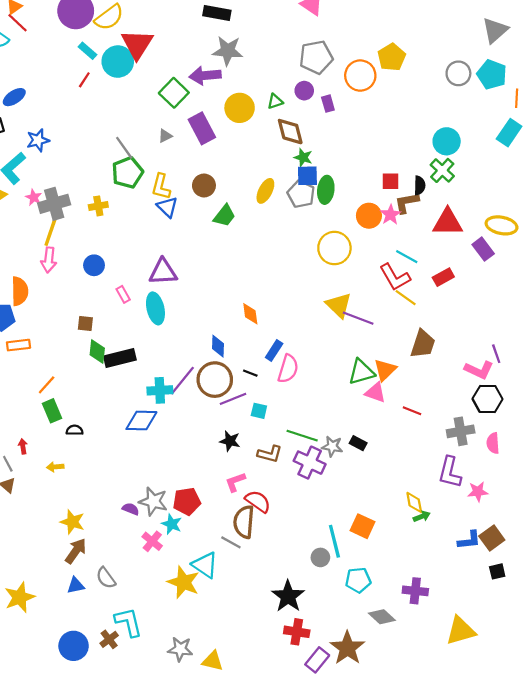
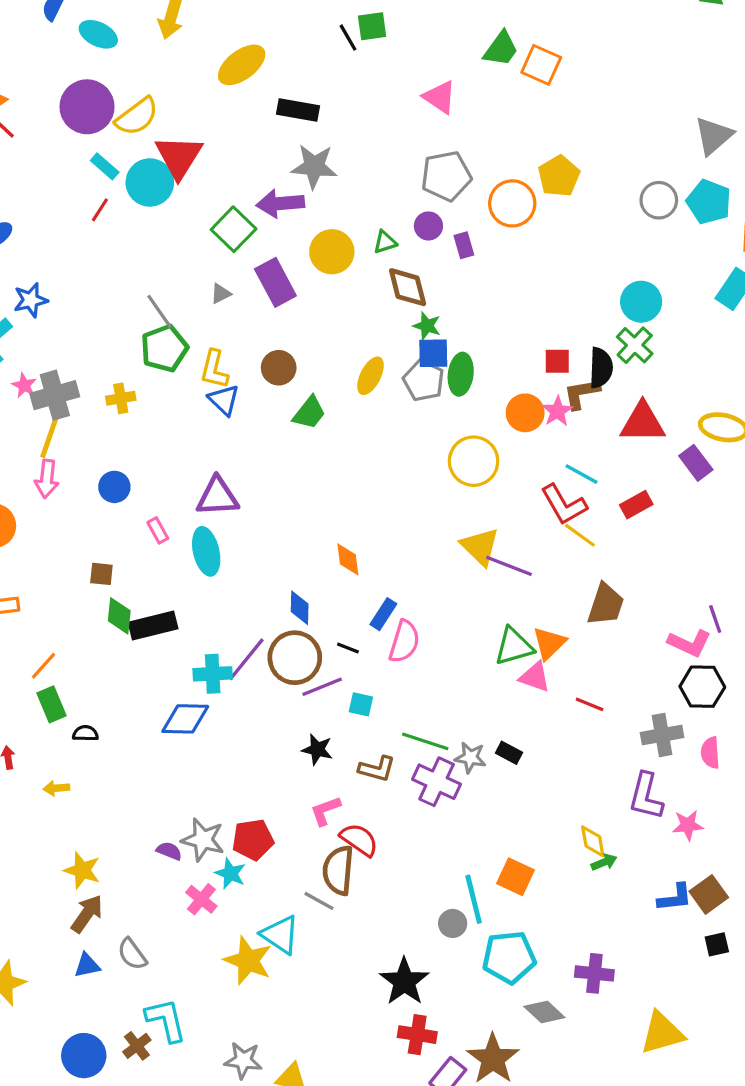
black semicircle: (420, 185) -> (601, 368), size x1.4
cyan pentagon: (358, 580) -> (509, 957), size x1.4

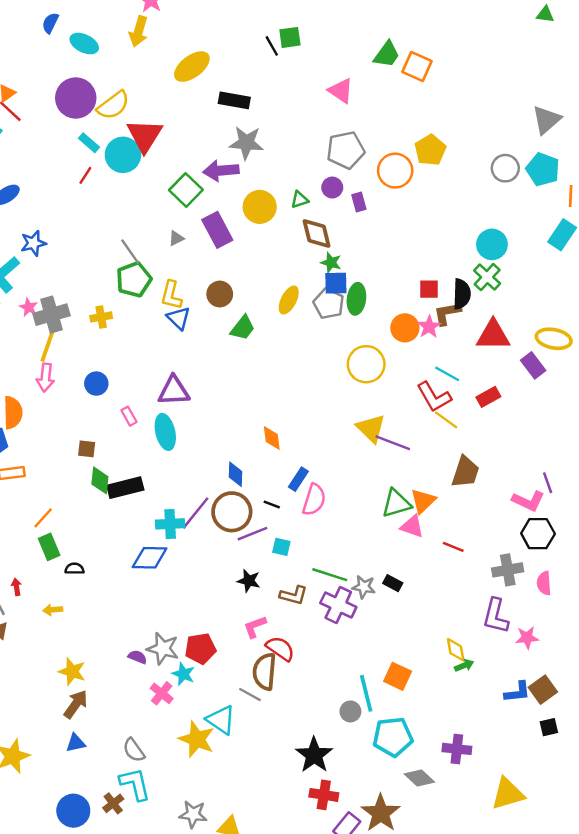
gray semicircle: (132, 954) -> (134, 750), moved

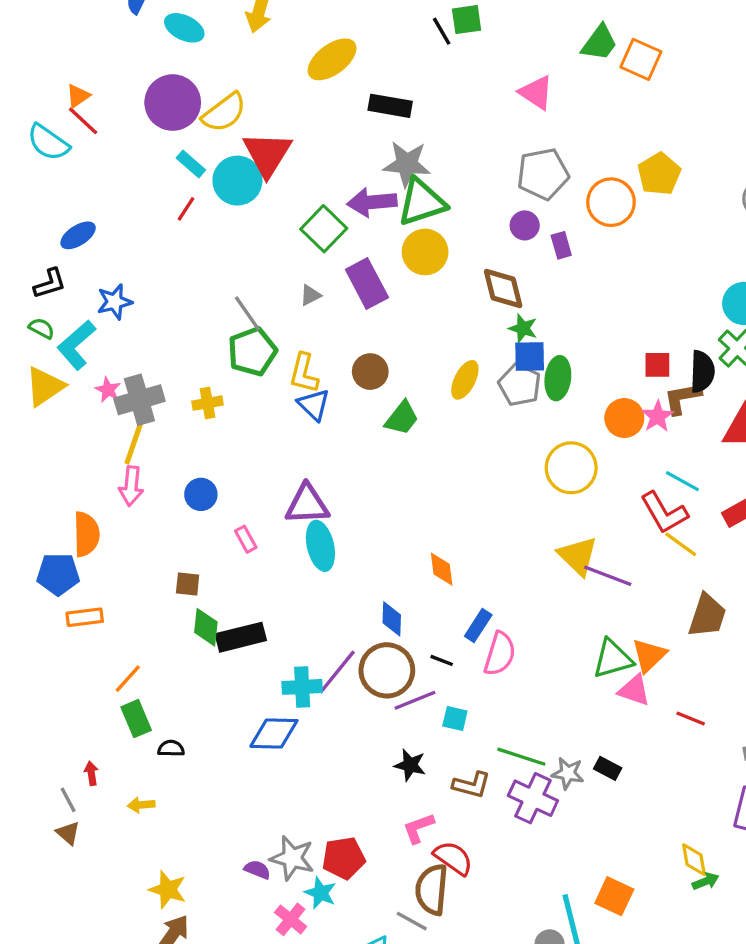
green triangle: (300, 200) -> (422, 202), moved, size x2.0
cyan ellipse: (165, 432) -> (320, 546), moved

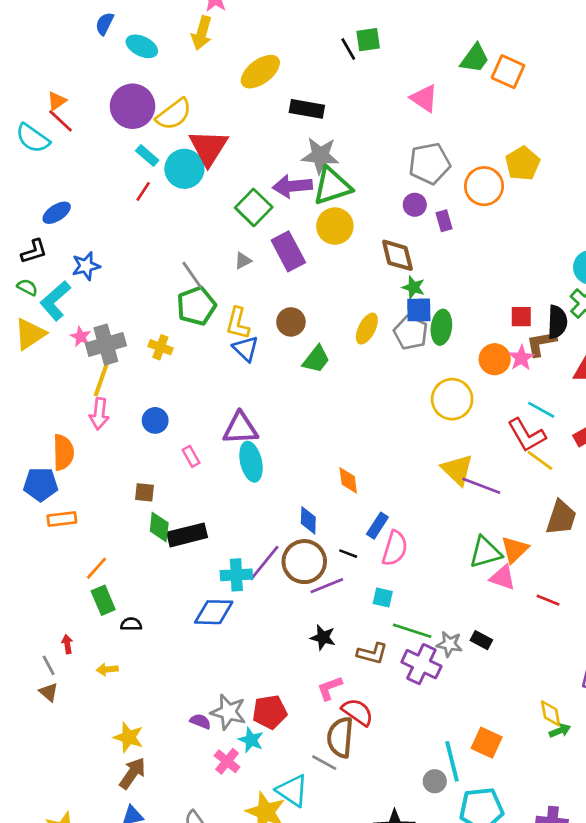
yellow cross: (208, 403) -> (160, 347), turned 30
cyan square: (455, 719) -> (383, 598), moved

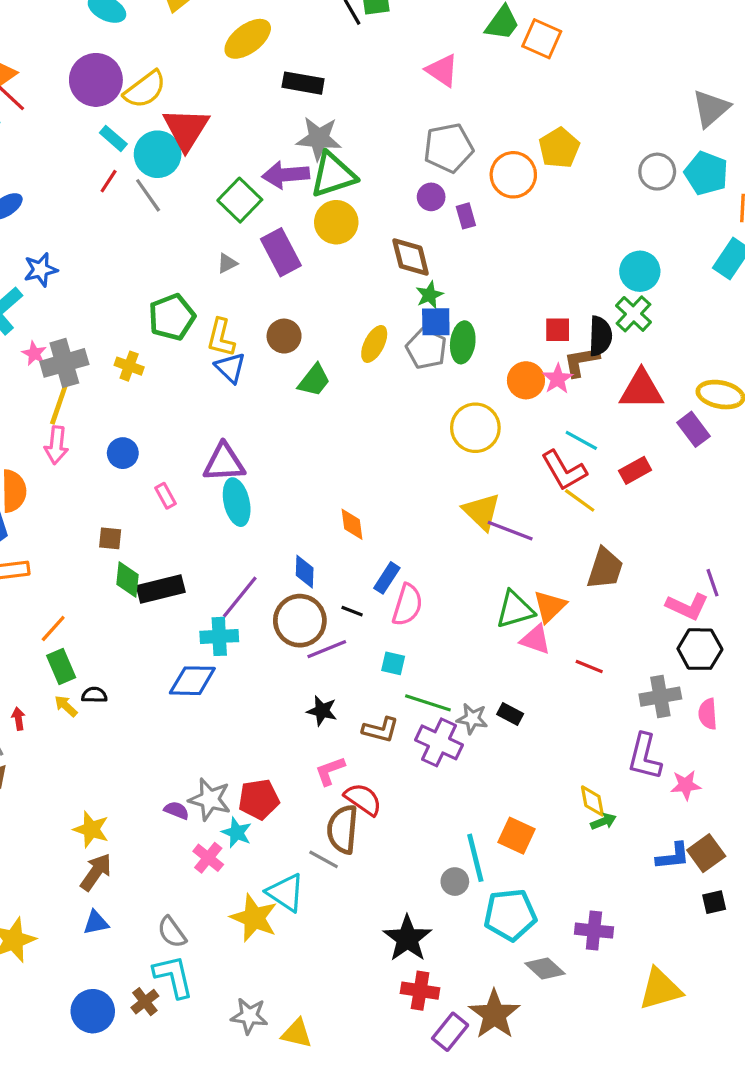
gray line: (192, 275) -> (148, 195), moved
green star: (413, 287) -> (430, 295), turned 30
purple line: (264, 563) -> (240, 597), moved
yellow arrow: (107, 669) -> (66, 706), moved, turned 48

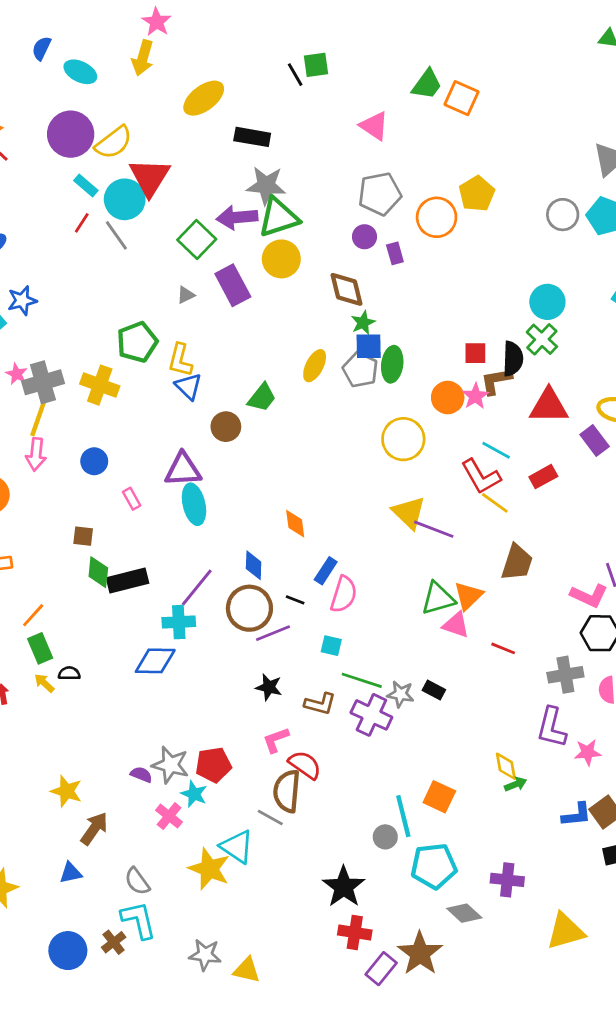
brown circle: (284, 336) -> (226, 427), moved
yellow cross: (129, 366) -> (100, 385), size x1.5
brown arrow: (96, 872) -> (94, 829), moved

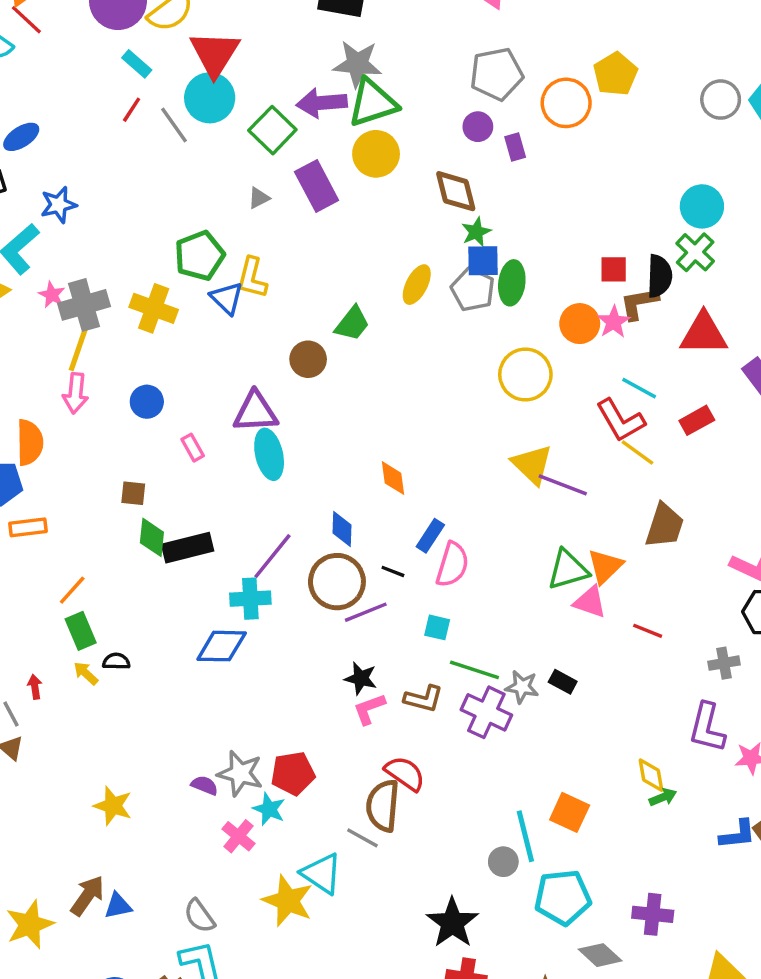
cyan circle: (125, 199) -> (210, 98), moved
blue triangle: (188, 386) -> (227, 298), moved
gray cross: (565, 675) -> (724, 663), size x0.7
pink L-shape: (276, 740) -> (369, 709), moved
brown arrow: (94, 829) -> (87, 896), moved

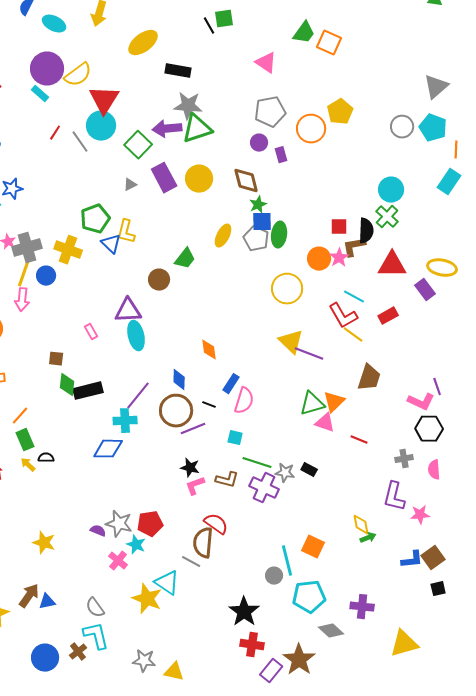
cyan rectangle: (137, 64) -> (40, 94), moved
yellow circle: (376, 154) -> (199, 179), moved
blue circle: (147, 402) -> (46, 276), moved

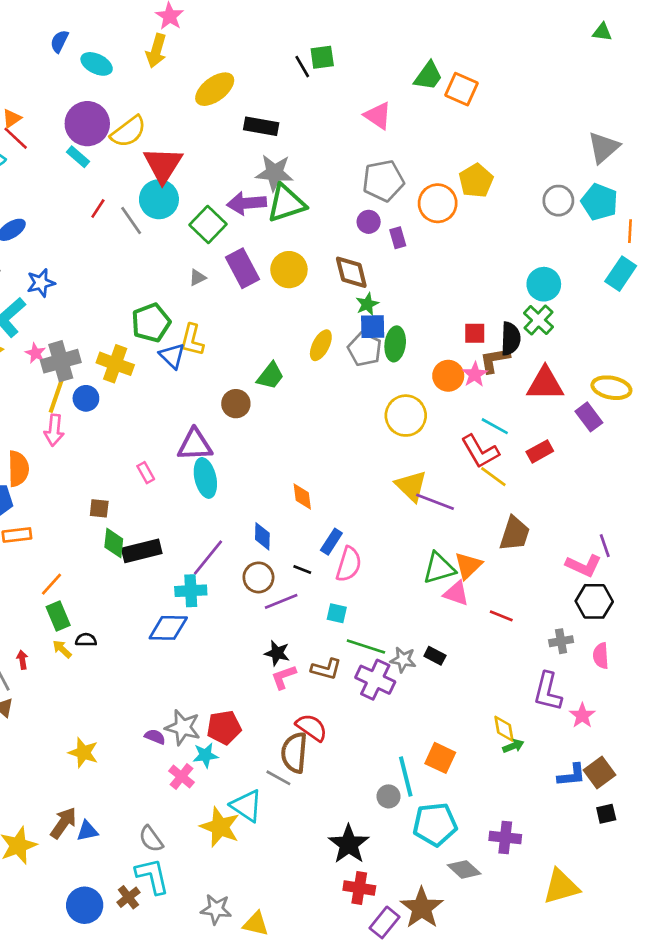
brown circle: (176, 411) -> (258, 577), size x0.7
pink star: (420, 515) -> (582, 715), turned -30
cyan star: (136, 545) -> (205, 755), turned -30

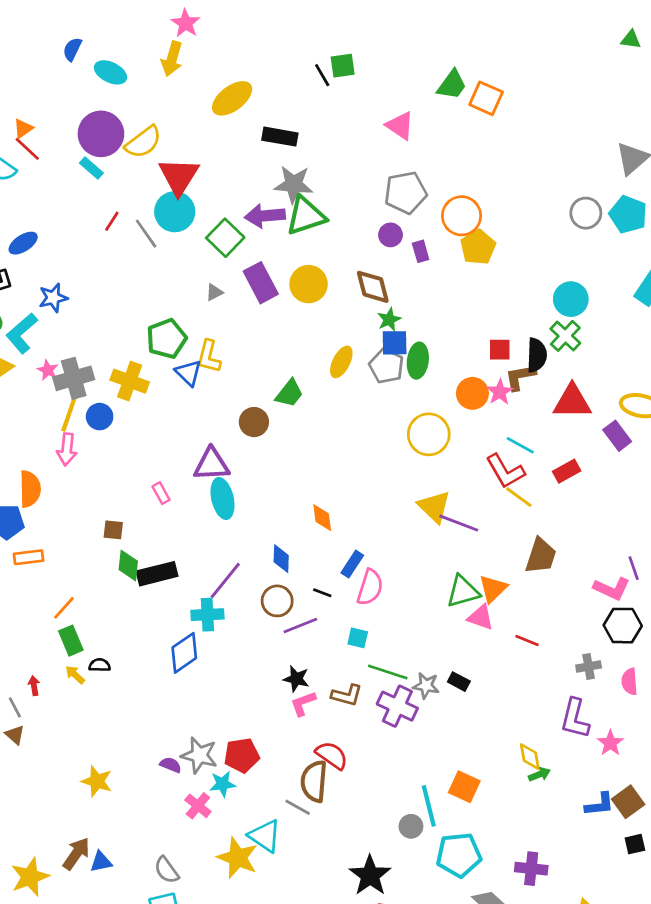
yellow pentagon: (476, 181) -> (478, 247), moved
blue diamond: (168, 628) -> (184, 653), turned -36

